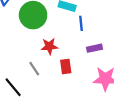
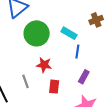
purple rectangle: (95, 48) -> (84, 77), turned -64

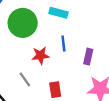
blue line: (77, 52) -> (63, 43), moved
red rectangle: (54, 87) -> (55, 90), moved

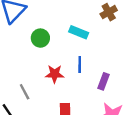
green circle: (23, 23) -> (40, 38), size x0.6
gray line: (25, 79) -> (25, 92), moved

